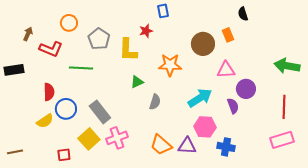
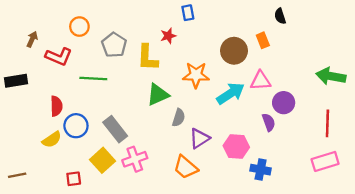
green triangle: (137, 82) -> (158, 95), size x1.5
cyan arrow: (200, 98) -> (231, 93), moved
purple triangle: (187, 146) -> (199, 138), moved, turned -36

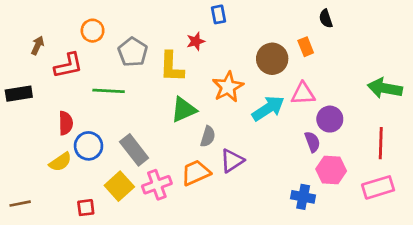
red L-shape: (59, 57) -> (68, 65), turned -35
orange star: (196, 75) -> (228, 87), turned -30
pink hexagon: (236, 146) -> (331, 170), moved
orange trapezoid: (186, 167) -> (196, 173), moved, turned 115

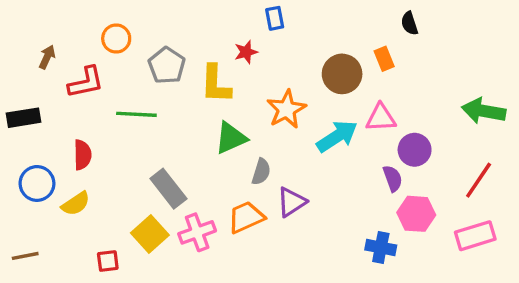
red line: (381, 143) -> (479, 180), turned 32
blue circle: (88, 146) -> (37, 183), moved

